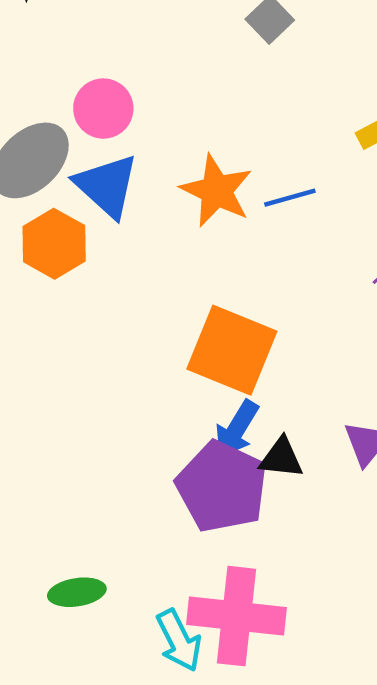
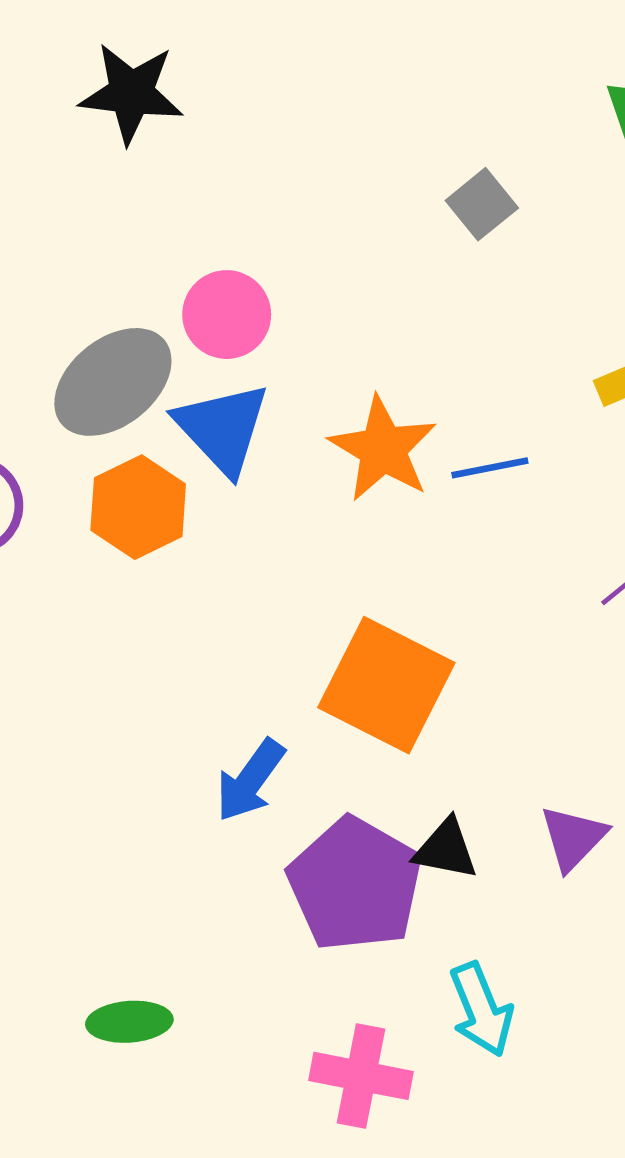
blue arrow: (237, 429) -> (250, 780), moved
pink cross: (236, 616) -> (361, 1076), size x0.7
cyan arrow: (179, 640) -> (481, 1010), moved

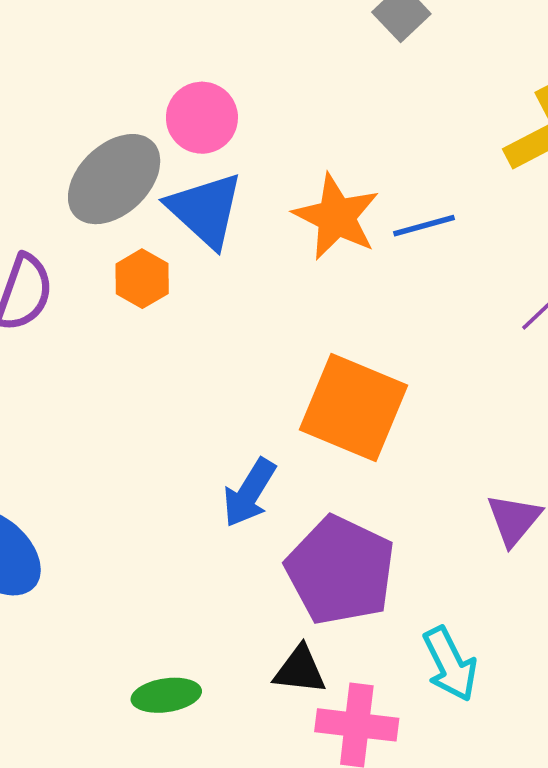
orange hexagon: (138, 507) -> (142, 279), size x0.7
black triangle: (446, 849) -> (300, 670), moved

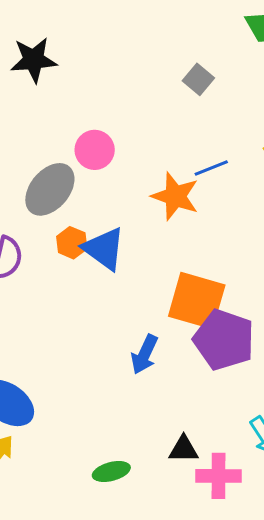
blue triangle: (205, 210) -> (104, 249), moved
blue line: (424, 226) -> (211, 168), moved
purple pentagon: (340, 570) -> (224, 340), moved

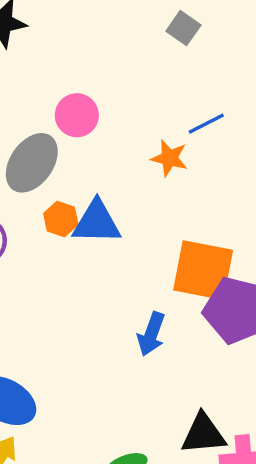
orange star: (175, 196) -> (170, 158), size x0.7
blue triangle: (104, 249) -> (97, 222), turned -30
black triangle: (184, 449) -> (203, 434), size x1.4

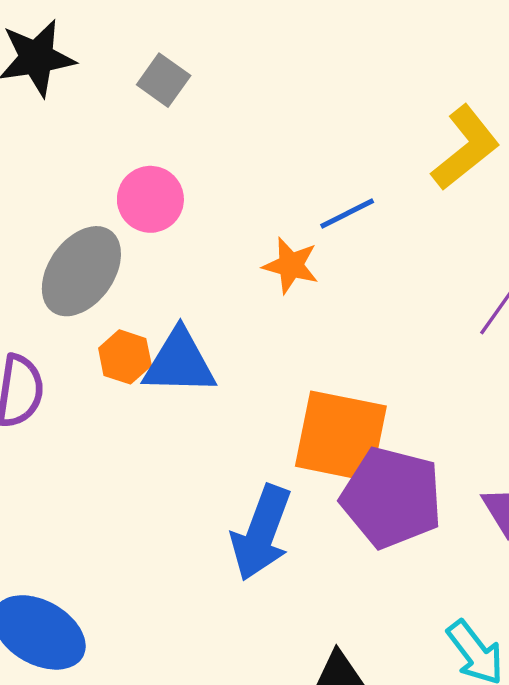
gray square: (183, 28) -> (164, 80), moved
blue arrow: (151, 334) -> (261, 533), size x1.4

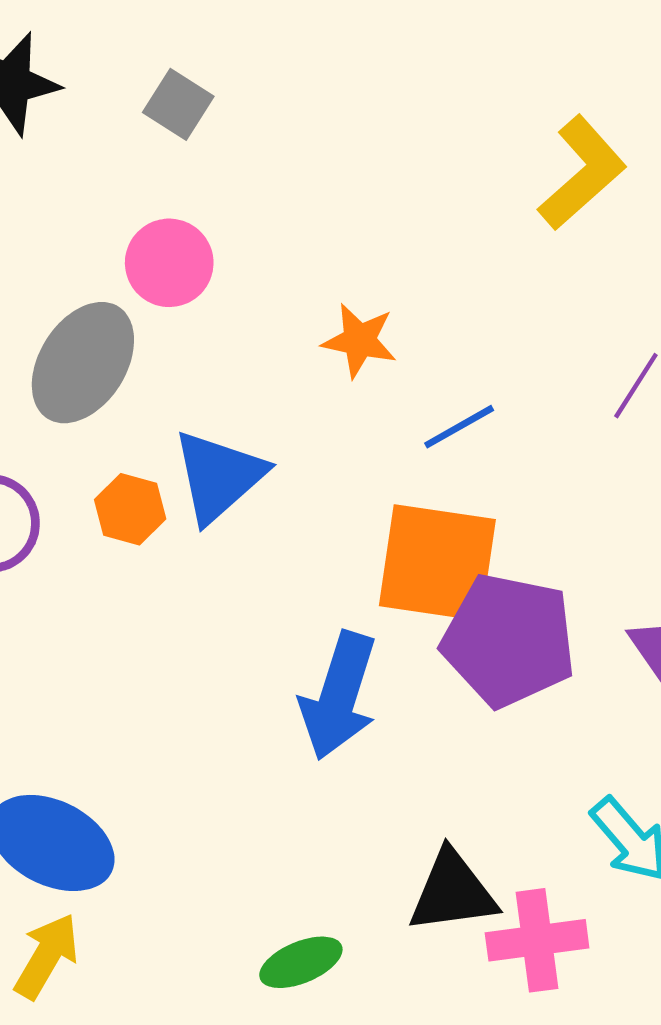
blue line: (347, 214) -> (459, 427), moved
orange hexagon: (125, 357) -> (130, 509), moved
blue triangle: (179, 362) -> (219, 476), turned -40

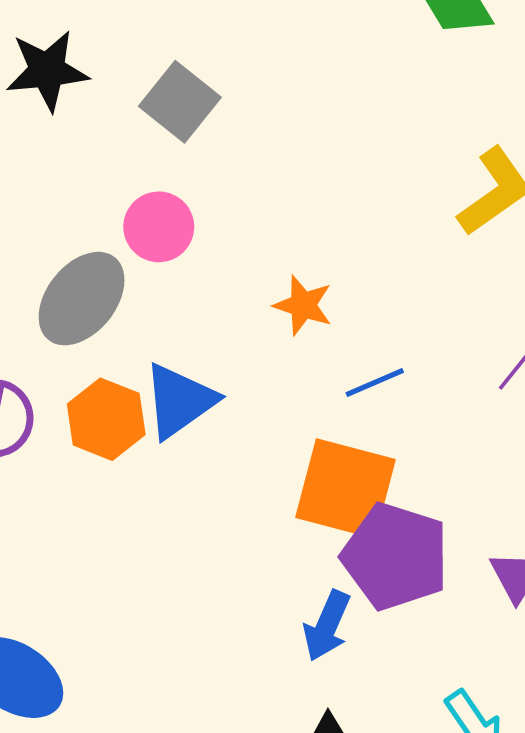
gray square: (178, 104) -> (180, 102), size x1.4
orange hexagon: (130, 509) -> (106, 419), size x1.4
blue arrow: (339, 696) -> (327, 626), moved, size x0.7

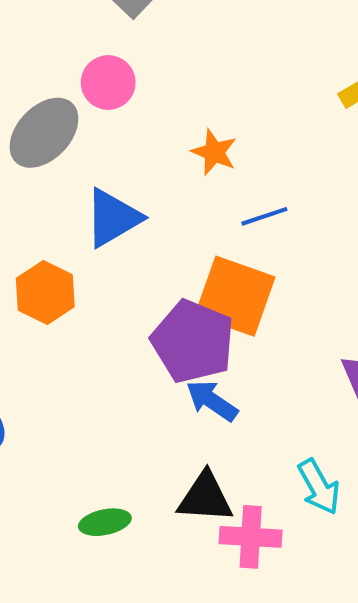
orange hexagon: (106, 419) -> (45, 293), moved
purple pentagon: (395, 556) -> (193, 341), moved
blue arrow: (327, 626) -> (212, 401), turned 96

